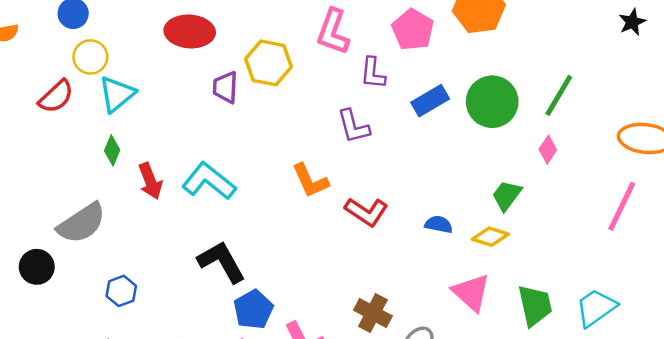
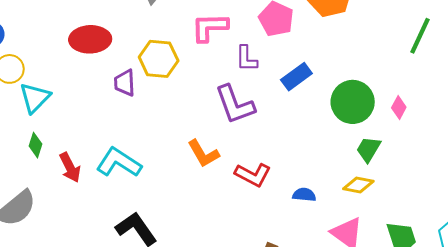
pink L-shape: (333, 32) -> (210, 27), turned 75
green line: (559, 95) -> (420, 36), moved
green circle: (492, 102) -> (353, 102), moved
purple L-shape: (353, 126) -> (235, 105), size x1.4
blue semicircle: (439, 224) -> (304, 195), moved

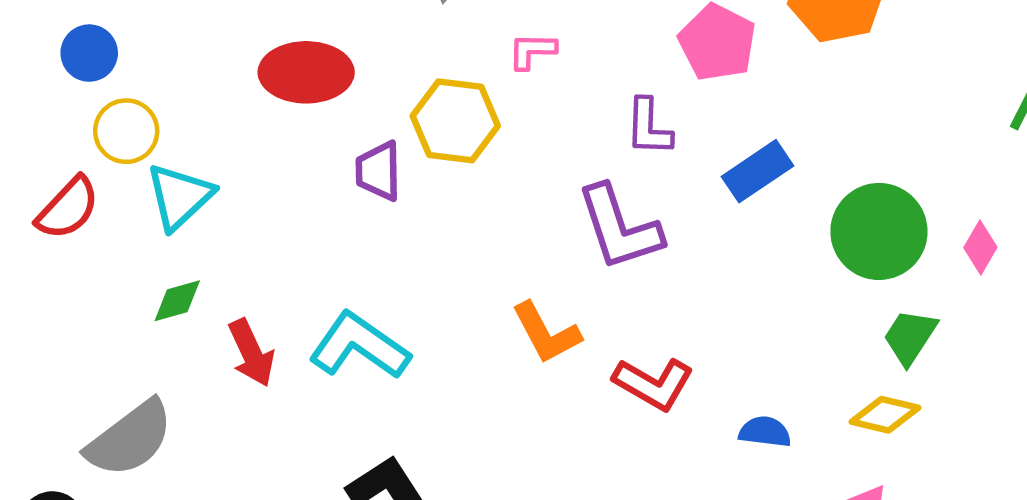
pink L-shape: (210, 27) -> (532, 51), moved, size x0.6
green diamond: (36, 145) -> (177, 301), turned 55

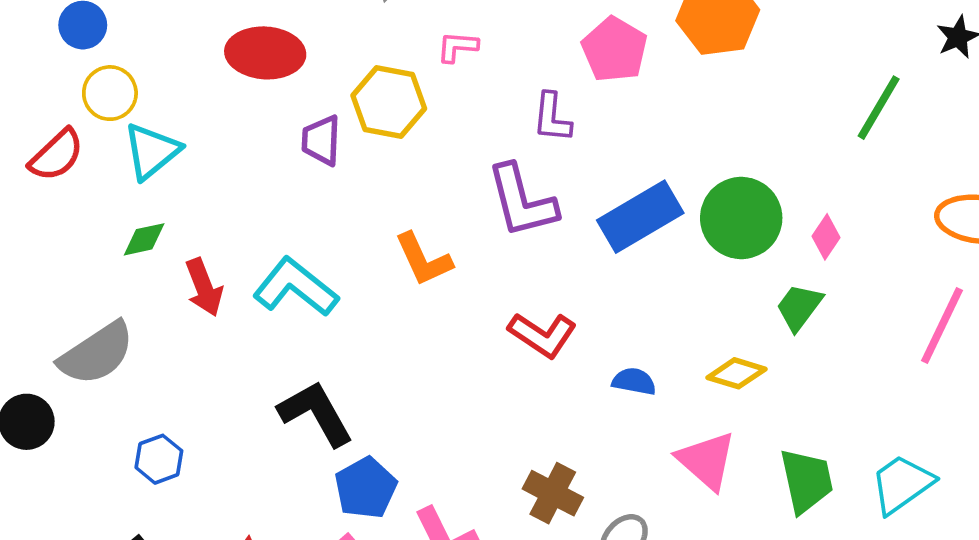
blue rectangle: (757, 171) -> (640, 217), moved, size x1.4
orange L-shape: (546, 333) -> (423, 259), moved
green trapezoid: (910, 337) -> (799, 307), moved

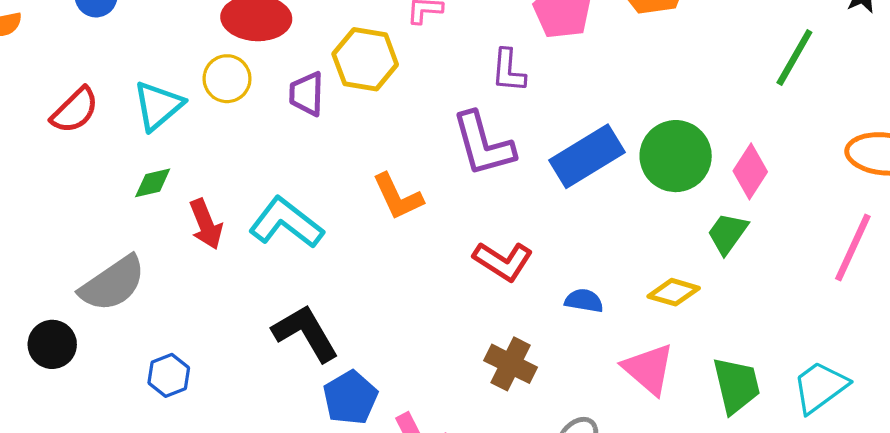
yellow circle: (110, 93) -> (227, 79), moved
pink diamond: (826, 237) -> (750, 171), size x1.4
brown cross: (553, 493) -> (511, 364), moved

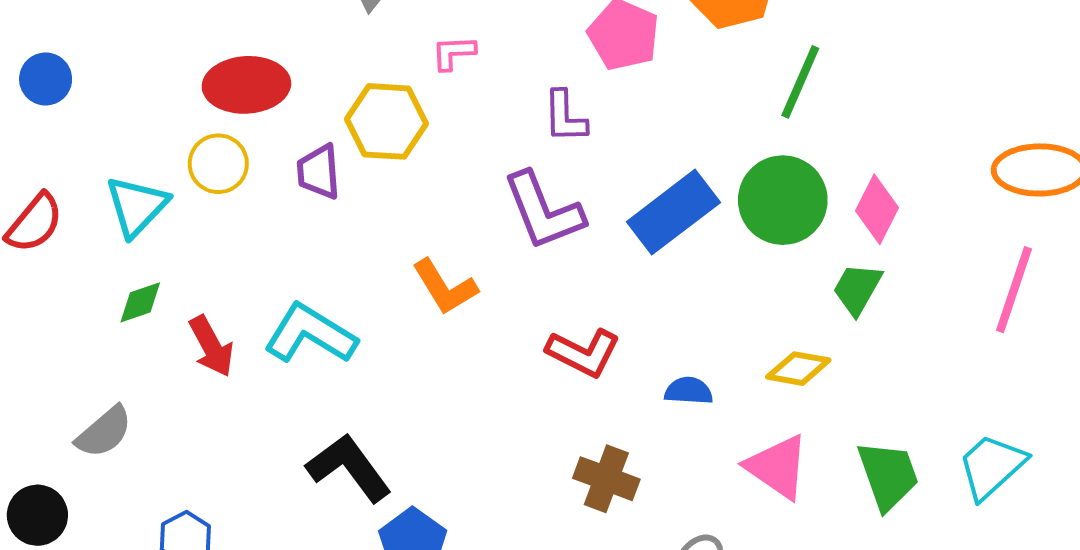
green line: (794, 57) -> (800, 82), moved
gray semicircle: (113, 284) -> (104, 432), size x0.7

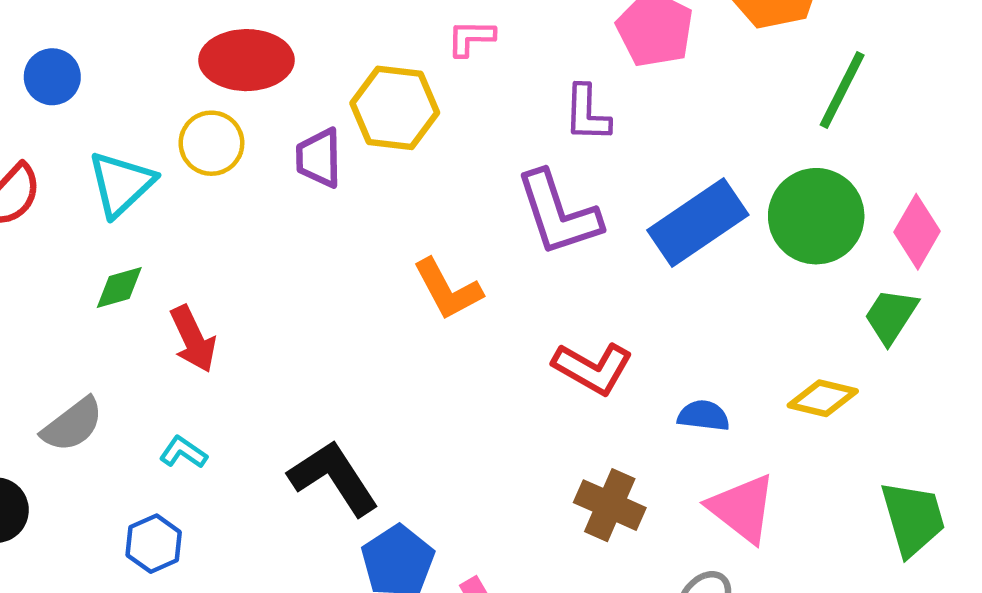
blue circle: (46, 79) -> (52, 77), moved
cyan L-shape: (310, 334) -> (183, 452), moved, size x0.5
pink triangle: (777, 467) -> (742, 508), moved

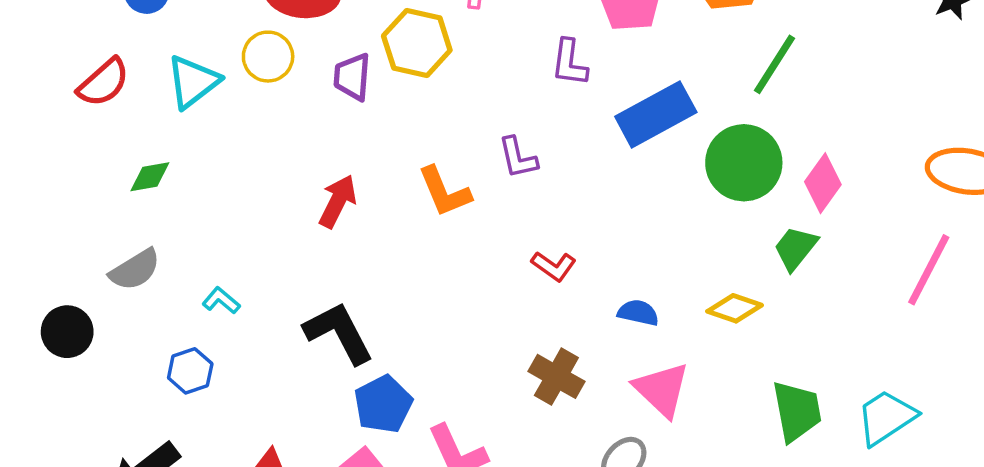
purple L-shape: (558, 213) -> (518, 158), moved, size x0.6
blue rectangle: (698, 222) -> (656, 114), moved
green diamond: (119, 288) -> (150, 177), moved
red arrow: (193, 339) -> (338, 201), moved, turned -134
red L-shape: (593, 368) -> (554, 266), size x0.7

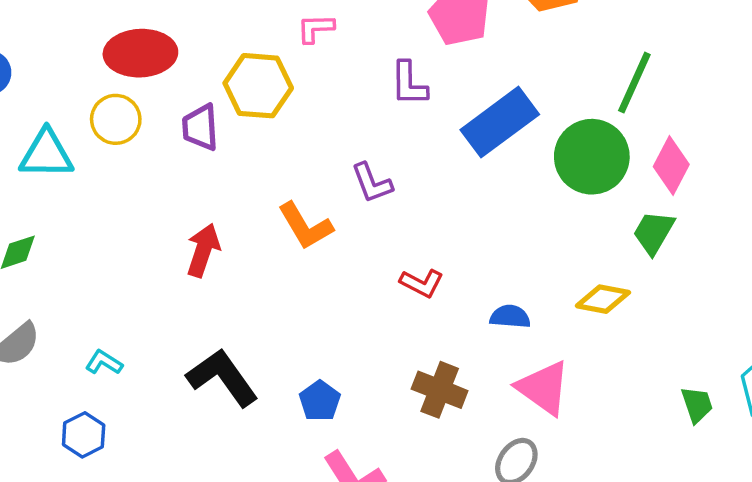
green line: (774, 64) -> (634, 83), moved
cyan triangle: (193, 82) -> (46, 154), turned 46
blue pentagon: (383, 404) -> (320, 401), moved, size x0.7
green trapezoid: (797, 411) -> (697, 405), moved, size x0.6

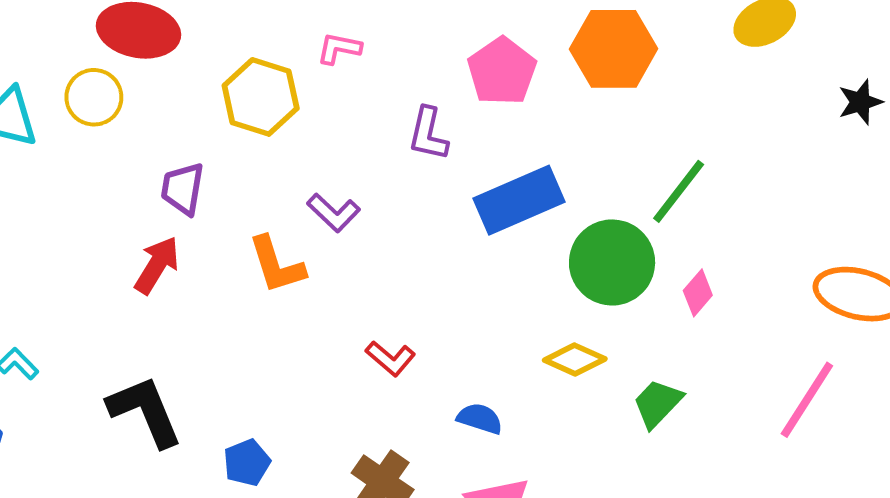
purple trapezoid: (200, 127) -> (183, 189), moved
pink diamond: (671, 166) -> (698, 293), size x0.7
purple L-shape: (372, 183) -> (334, 213), moved, turned -39
green trapezoid: (654, 232) -> (658, 403), moved
yellow diamond: (603, 299) -> (575, 359), moved

